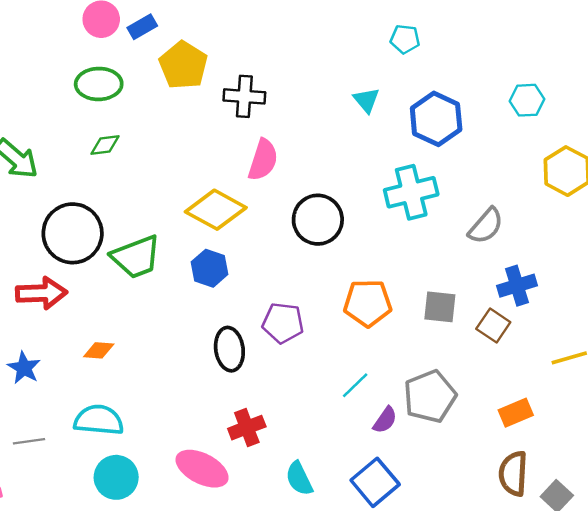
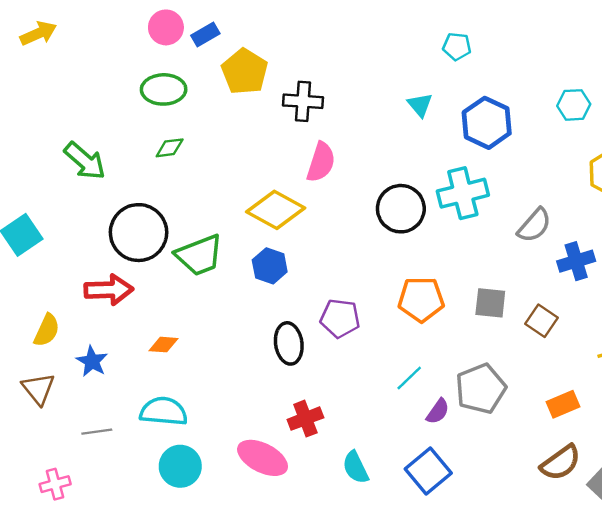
black circle: (318, 220) -> (401, 209), moved
blue cross: (517, 286) -> (576, 261), moved
brown semicircle: (513, 474) -> (561, 463), turned -129

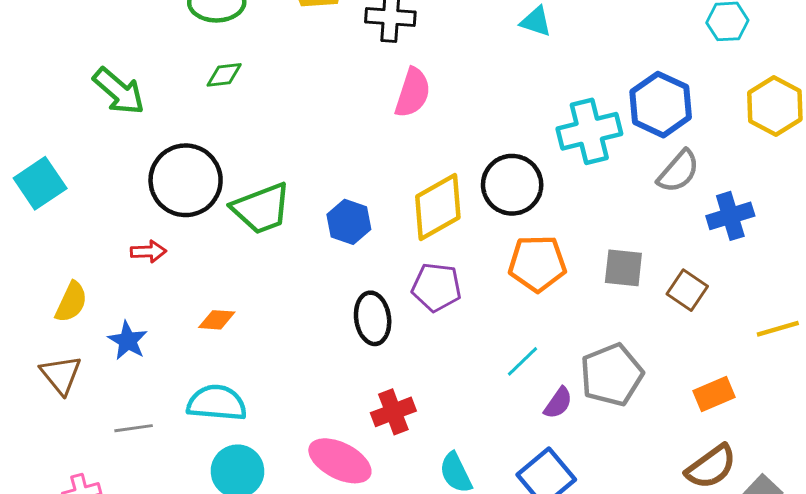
cyan triangle: (420, 105) -> (536, 21), turned -32
blue hexagon: (487, 123) -> (661, 105), moved
black circle: (401, 209) -> (512, 185), moved
yellow diamond: (276, 210) -> (438, 207), moved, turned -58
red arrow: (109, 290) -> (148, 252), size x0.6

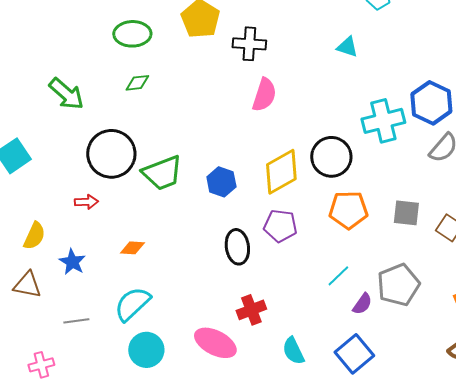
brown triangle: (61, 375) -> (27, 285), turned -40
cyan semicircle: (217, 403) -> (132, 304), turned -48

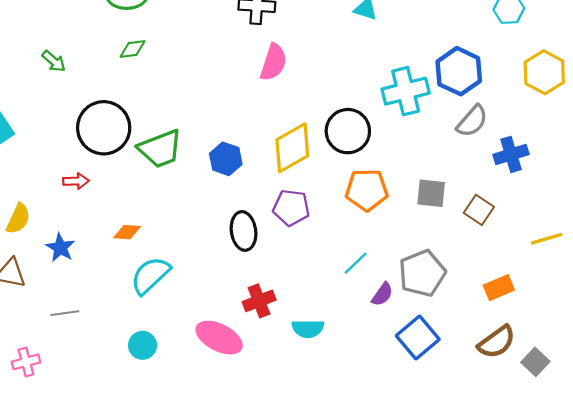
green arrow: (66, 94) -> (54, 61), size x0.6
cyan semicircle: (132, 304) -> (150, 275), moved
cyan circle: (146, 350) -> (143, 345), size x0.7
cyan semicircle: (293, 351) -> (308, 329), moved, turned -64
blue square: (354, 354) -> (418, 338), moved

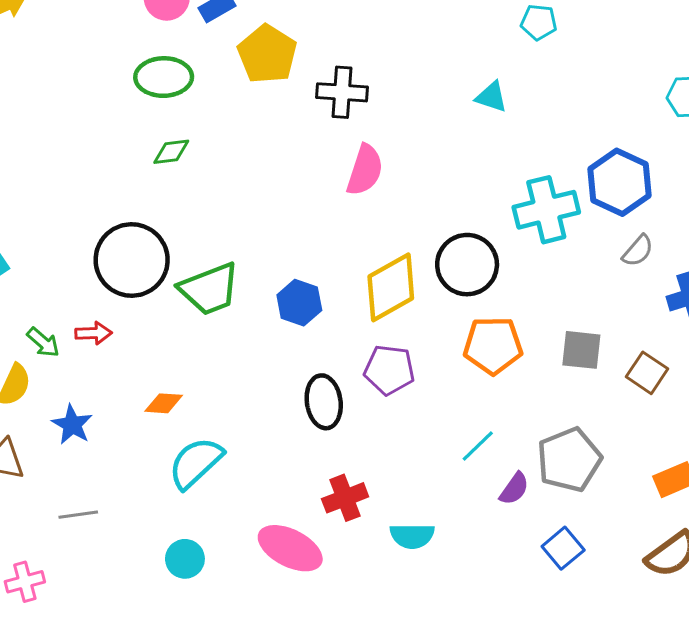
green arrow: (54, 61) -> (43, 342), moved
gray semicircle: (472, 121) -> (638, 251), size x0.7
blue square: (418, 338) -> (563, 548), size x0.7

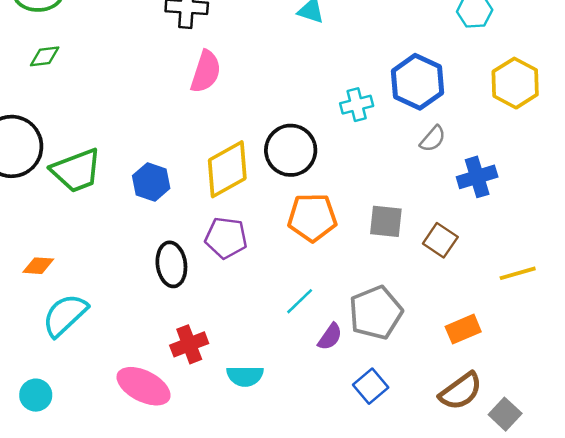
cyan cross: (546, 210) -> (357, 105), size x0.6
cyan circle: (185, 559) -> (36, 395), moved

